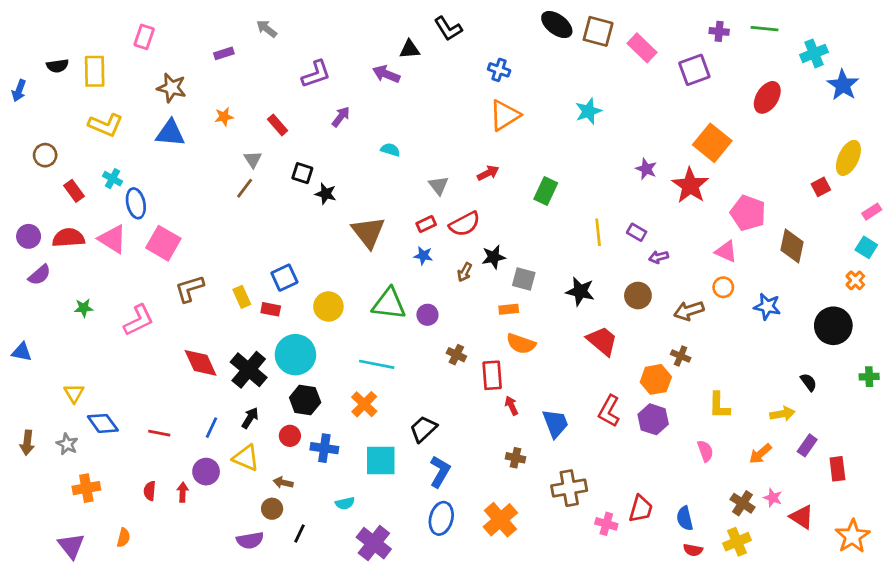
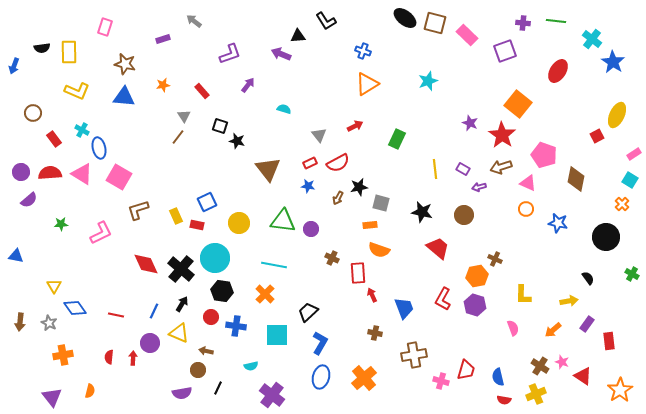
cyan cross: (814, 53) -> (592, 39), turned -30
brown arrow: (689, 311) -> (501, 167), moved
green cross: (869, 377) -> (632, 274), turned 32

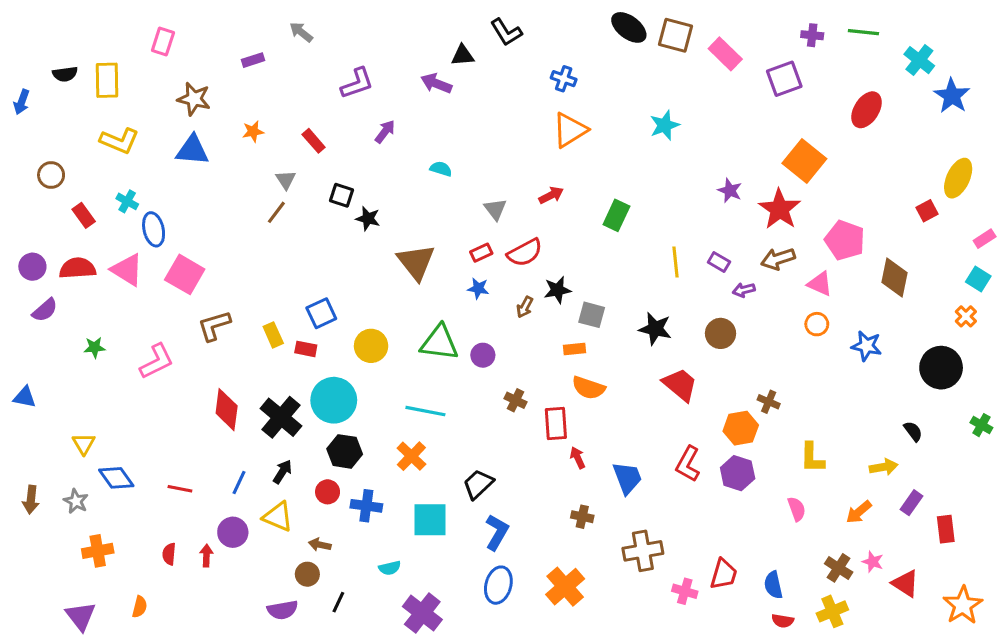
red diamond: (146, 264) -> (227, 410), turned 32

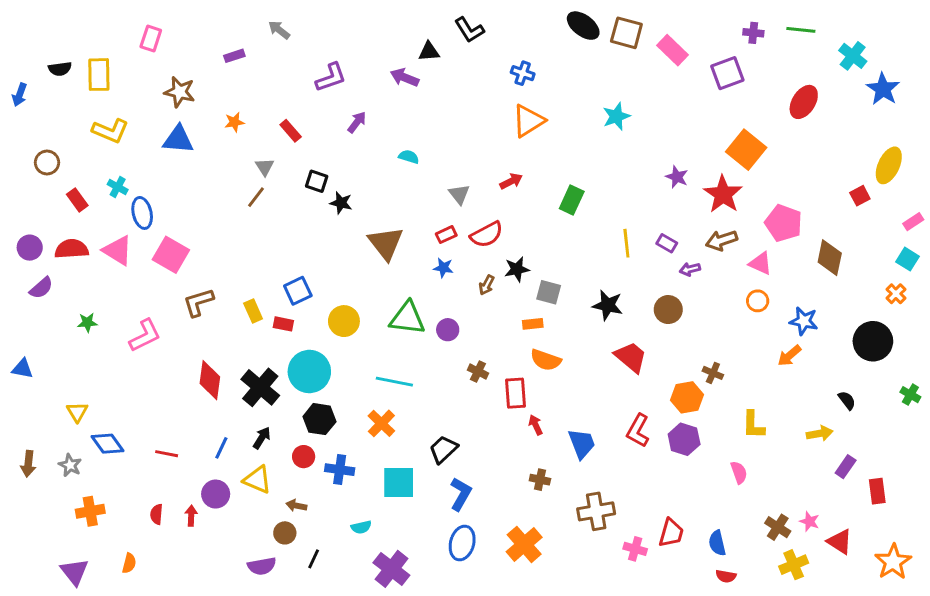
orange arrow: (859, 512) -> (789, 356), moved
yellow cross: (832, 611) -> (794, 565), moved

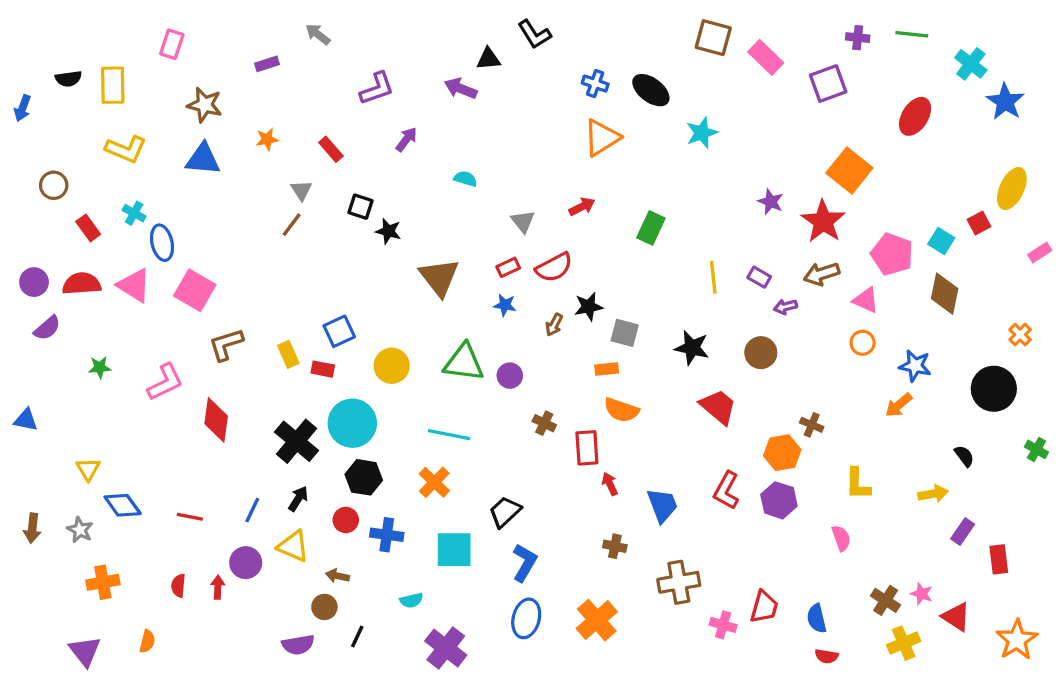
black ellipse: (583, 26) -> (651, 90), moved
cyan square: (908, 259) -> (941, 241), moved
red diamond: (210, 380) -> (216, 420), moved

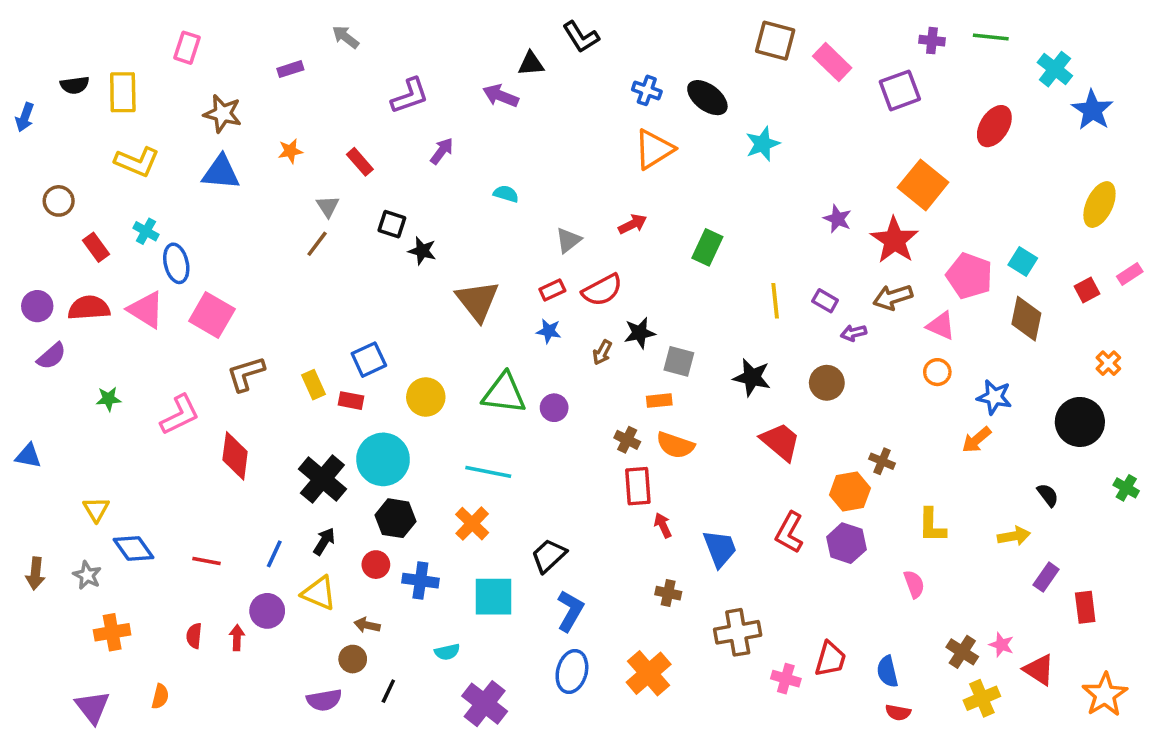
gray triangle: (523, 221) -> (568, 240), turned 30
red square: (979, 223) -> (1087, 290), moved
brown cross: (544, 423) -> (627, 440), moved

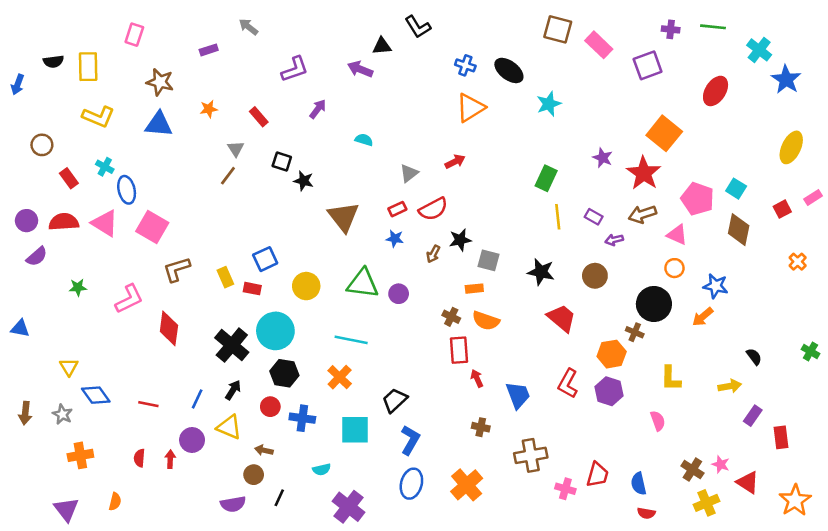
green rectangle: (707, 247) -> (546, 178), moved
black circle: (1080, 422) -> (654, 304), moved

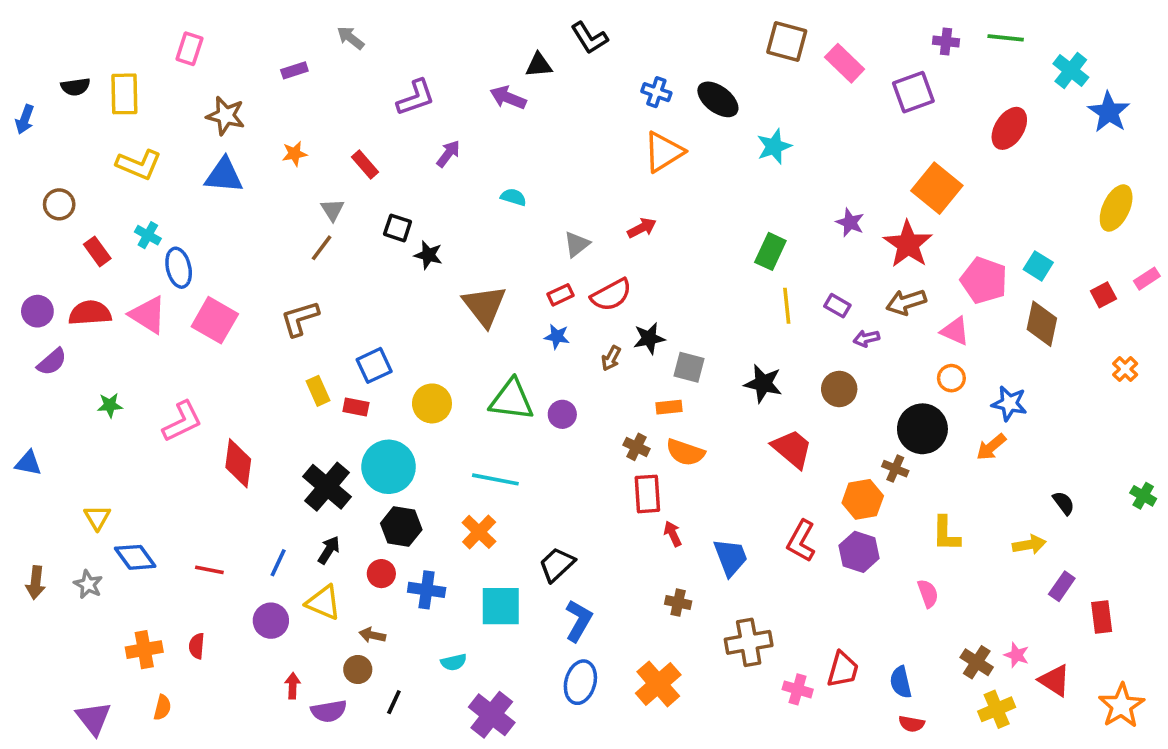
brown L-shape: (177, 269) -> (300, 318), moved
orange cross: (80, 455) -> (144, 650), moved
red arrow: (170, 459) -> (293, 686), moved

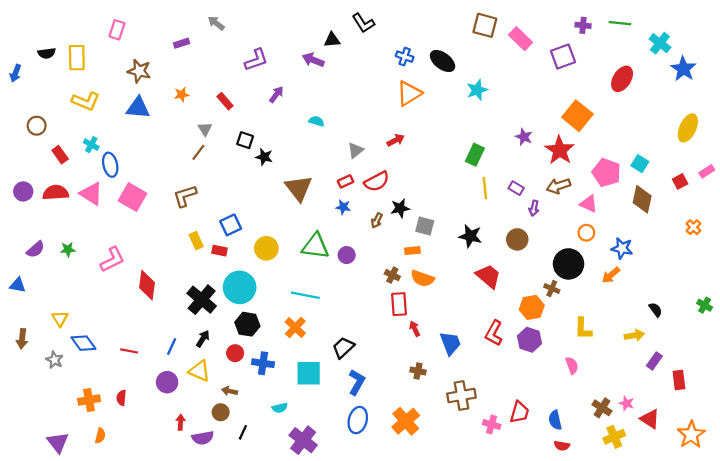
purple arrow: (866, 338) -> (534, 208), turned -64
purple semicircle: (52, 362) -> (36, 249), moved
brown arrow: (36, 583) -> (22, 339), moved

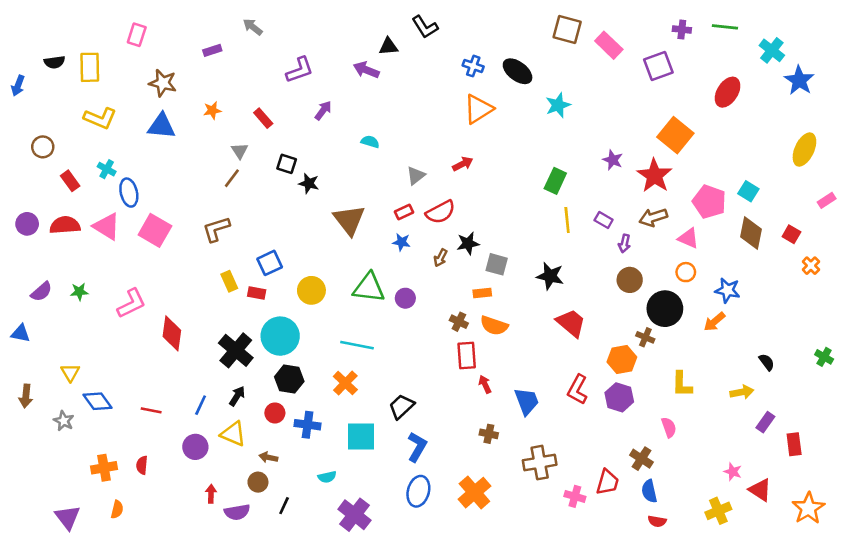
red square: (680, 181) -> (791, 234), moved, turned -32
brown circle: (517, 239) -> (630, 280), moved
brown cross: (602, 408) -> (641, 459), moved

